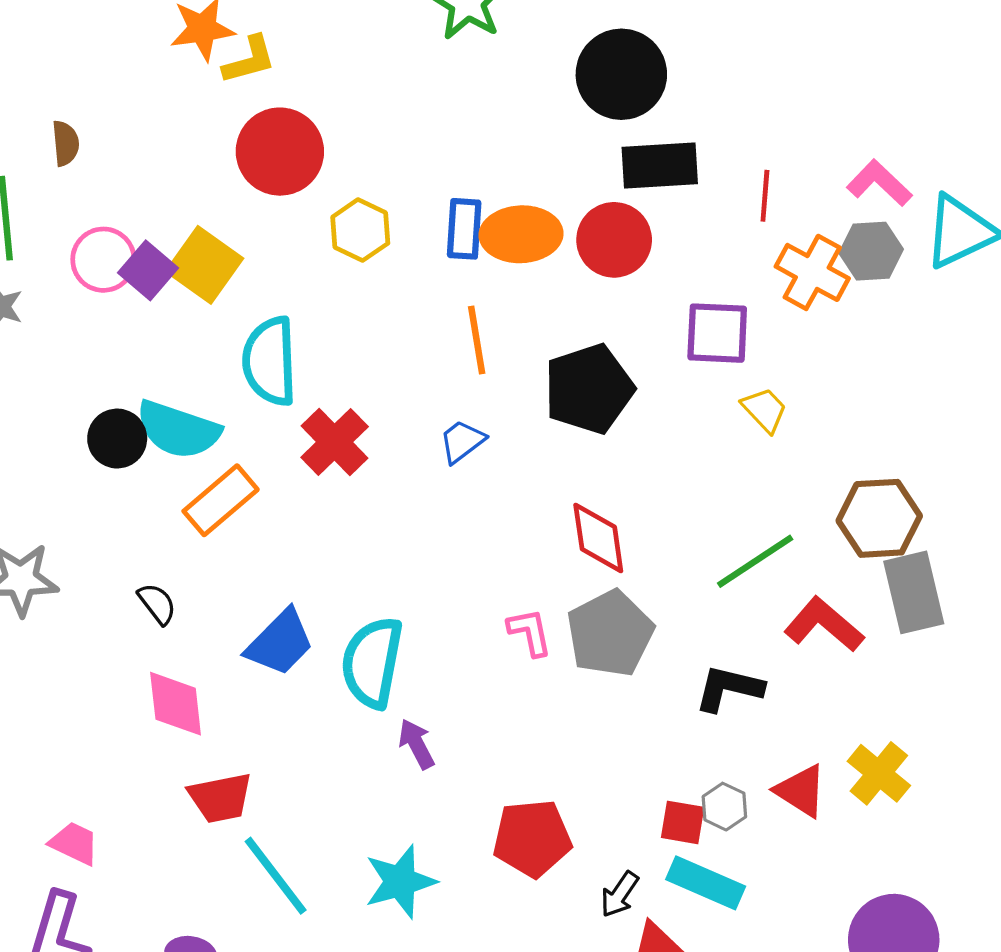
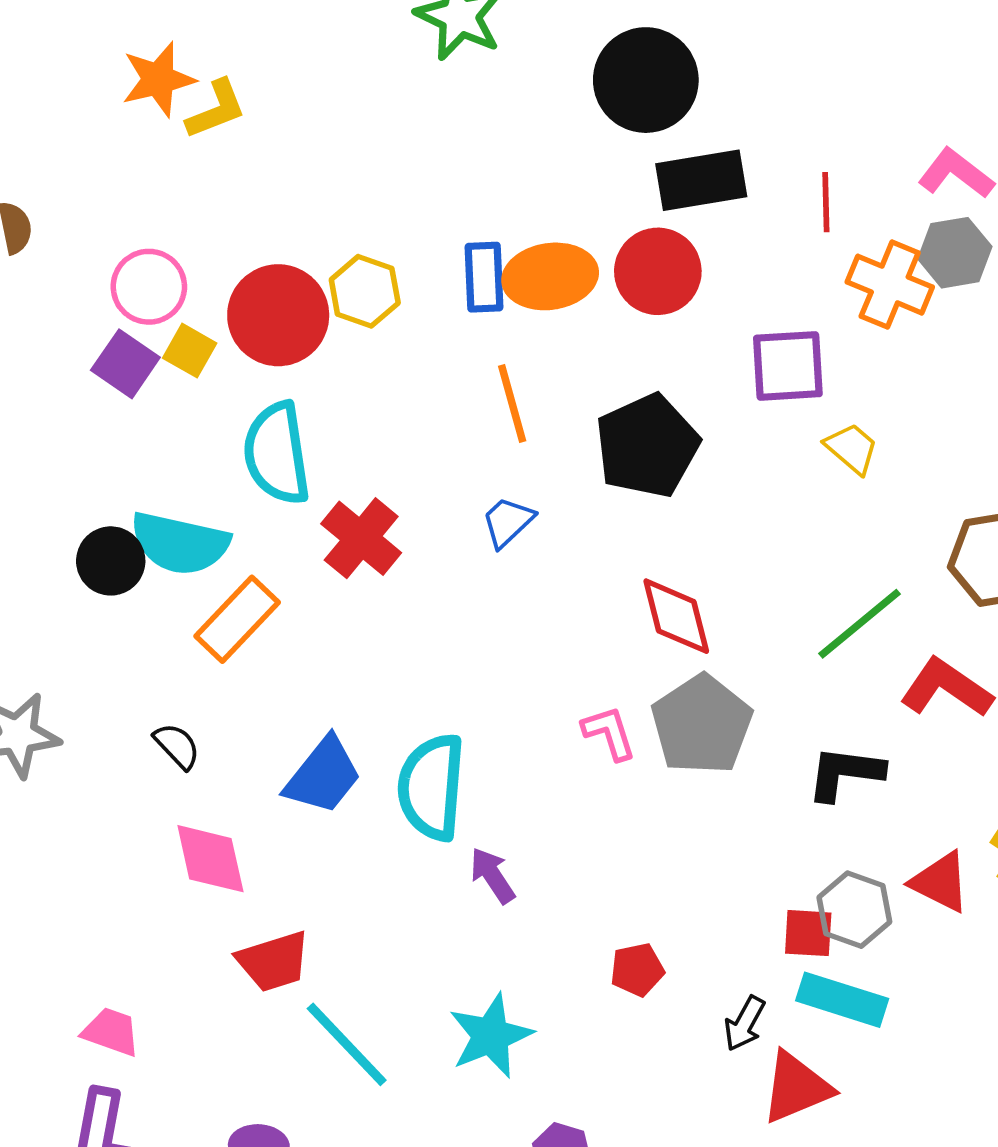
red circle: (280, 152) -> (278, 315), moved
pink circle: (103, 260) -> (149, 287), moved
yellow square: (204, 265) -> (190, 351), size x0.6
gray hexagon: (724, 807) -> (854, 910), size x1.4
red pentagon: (532, 838) -> (637, 970), size x0.6

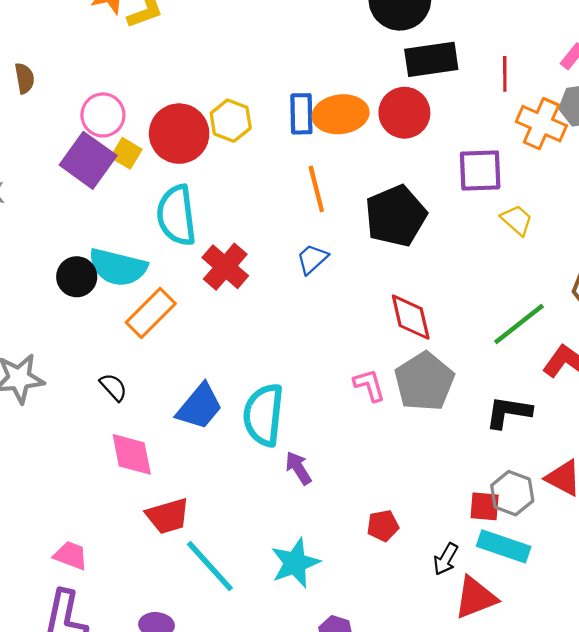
purple square: (125, 364) -> (88, 160), size x1.4

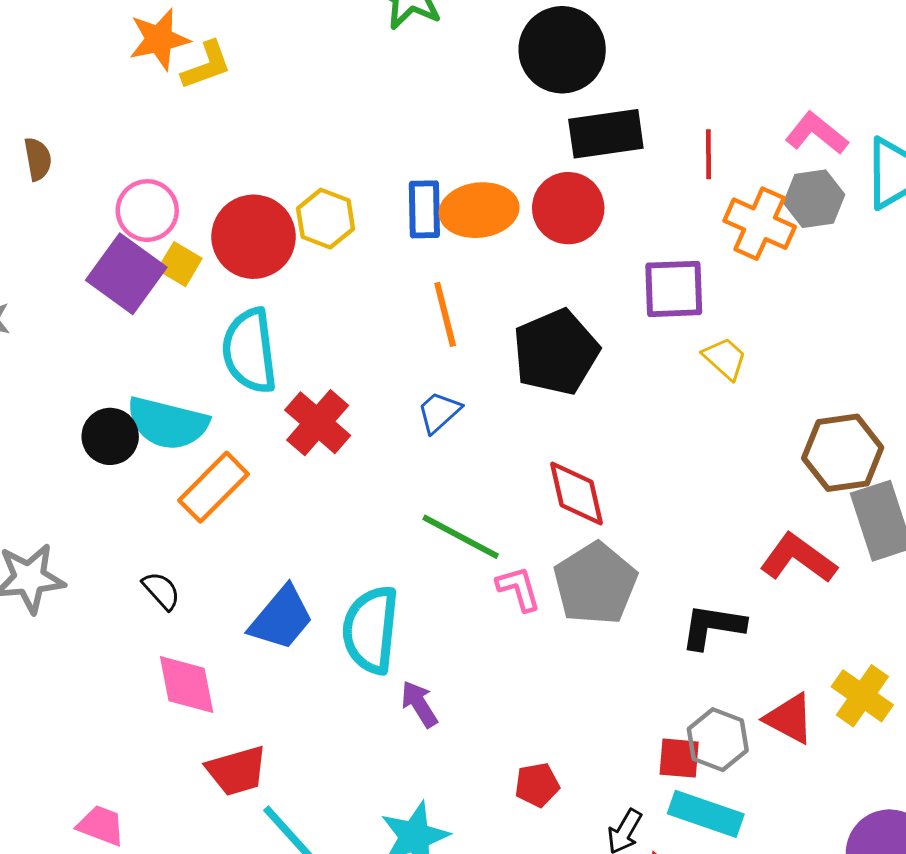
green line: (519, 324) -> (461, 537), moved, turned 66

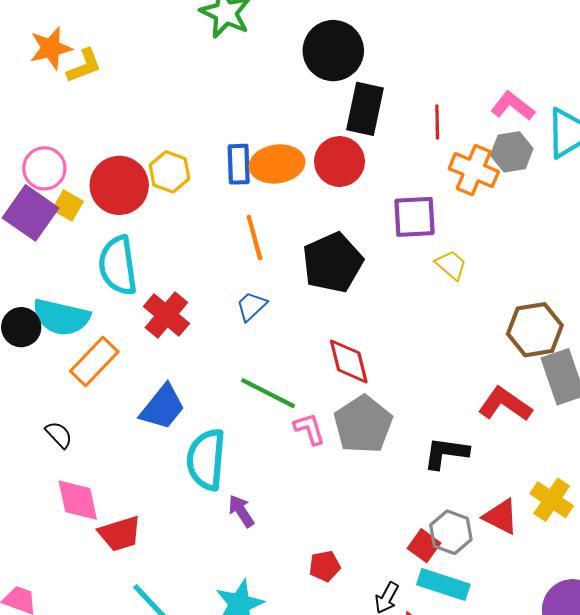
black rectangle: (606, 134) -> (365, 109), turned -69
blue trapezoid: (281, 618) -> (163, 407), moved
red square: (679, 758) -> (424, 546), turned 32
red trapezoid: (237, 771) -> (120, 534), moved

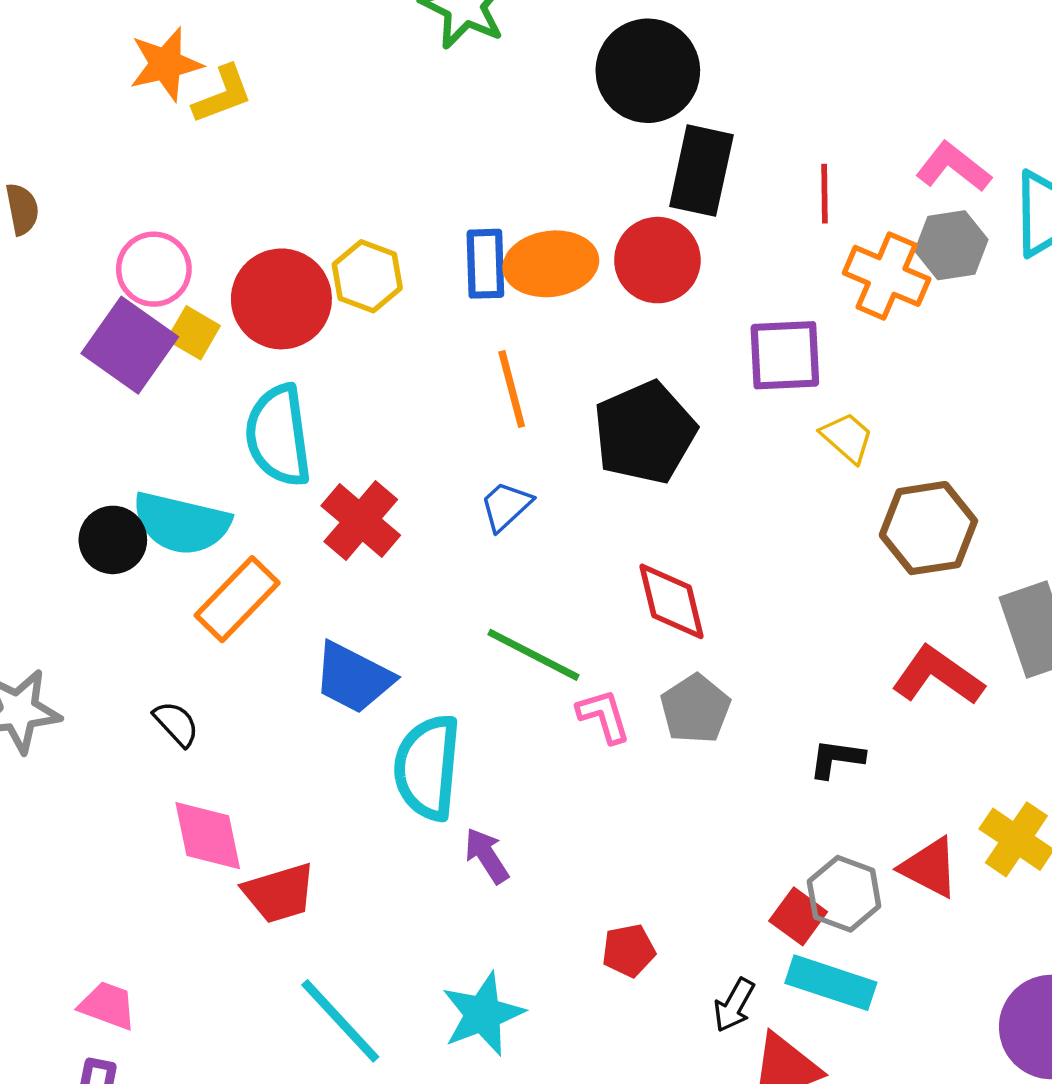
brown hexagon: (535, 330) -> (928, 528), moved
blue trapezoid: (163, 407) -> (353, 678), turned 78
gray pentagon: (363, 424) -> (695, 709), size x0.7
black L-shape: (446, 453) -> (836, 759), size x0.7

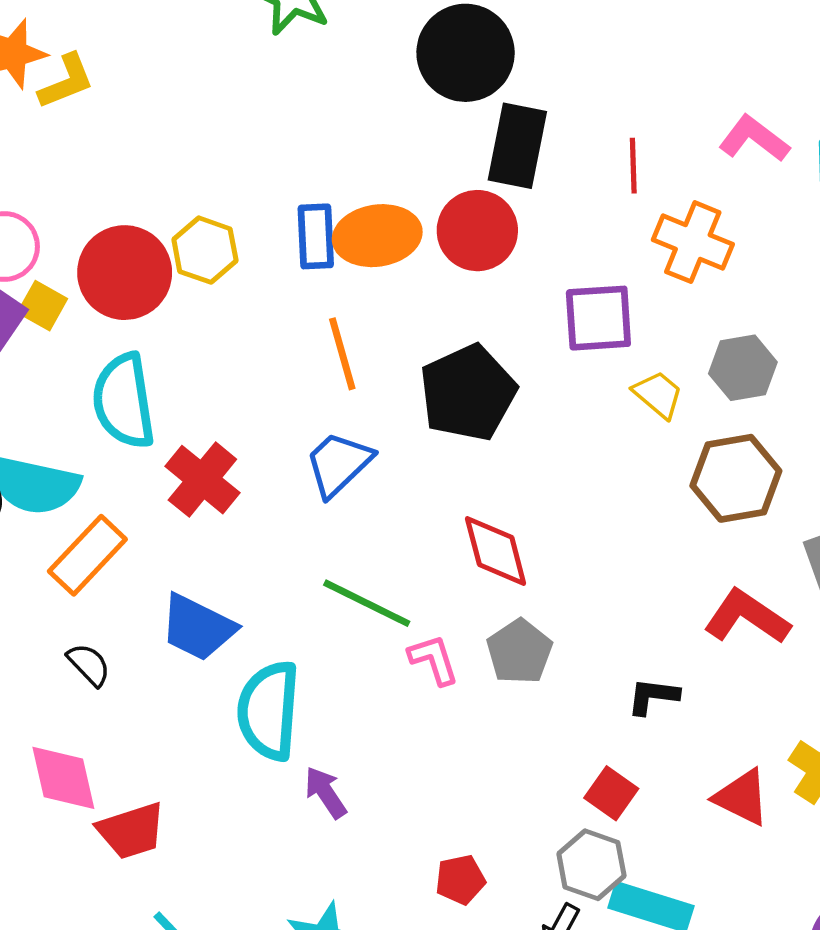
gray hexagon: (951, 245) -> (743, 368), moved
blue trapezoid: (506, 506) -> (339, 464), size x1.4
black semicircle: (176, 724) -> (89, 665), moved
gray hexagon: (844, 894) -> (591, 865), moved
red square: (798, 916) -> (611, 793), moved

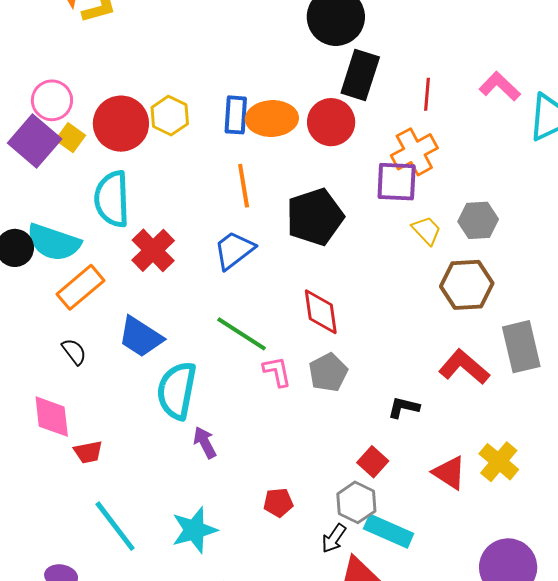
orange cross: (693, 242) -> (414, 152), moved, turned 33
red trapezoid: (131, 831) -> (88, 452), size x0.7

